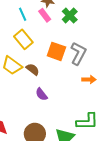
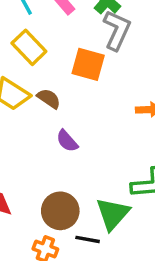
gray L-shape: (78, 53) -> (117, 30), moved

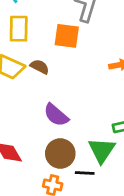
yellow rectangle: (29, 47) -> (19, 29), turned 52
purple semicircle: (67, 141) -> (56, 115), moved, size x1.4

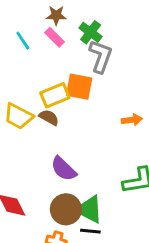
yellow rectangle: (19, 29) -> (55, 95), moved, turned 64
green triangle: (102, 150) -> (89, 209), moved, turned -40

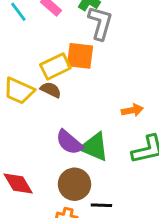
orange arrow: (132, 120) -> (132, 110), moved
green triangle: (89, 209) -> (94, 147), moved

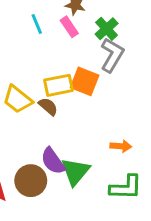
green triangle: (94, 147) -> (75, 172), turned 32
brown circle: (74, 184) -> (31, 181), moved

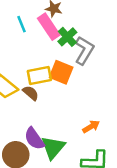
pink rectangle: (69, 27) -> (49, 27), size x1.5
green cross: (107, 29) -> (67, 37), moved
orange arrow: (121, 146) -> (91, 127), turned -35

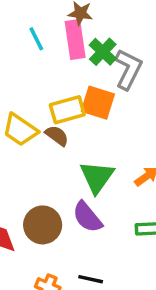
pink rectangle: (49, 27) -> (75, 39), turned 30
purple semicircle: (34, 139) -> (87, 217), moved
green triangle: (53, 147) -> (97, 177), moved

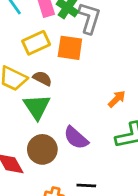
yellow rectangle: (67, 110) -> (36, 43), moved
green triangle: (97, 177) -> (37, 107), moved

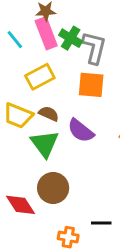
orange square: (70, 48) -> (91, 85), moved
purple semicircle: (76, 138) -> (81, 131), moved

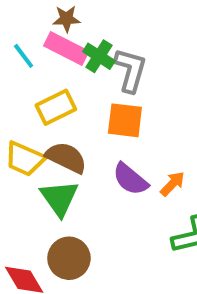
pink rectangle: (46, 33) -> (66, 48), turned -44
brown semicircle: (49, 114) -> (66, 158), size x1.5
purple semicircle: (81, 131) -> (130, 179), moved

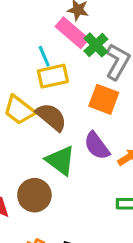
cyan line: (24, 56) -> (44, 56), moved
green triangle: (59, 198) -> (60, 160), moved, turned -32

